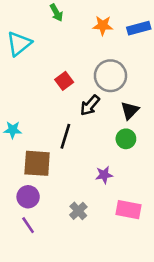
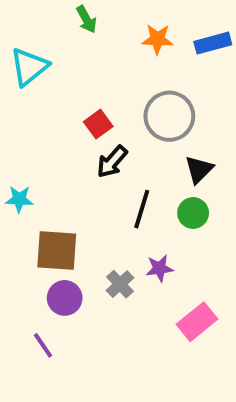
black arrow: (90, 105) -> (112, 162), moved
black line: (65, 136) -> (142, 209), moved
purple circle: (28, 197) -> (65, 298), moved
pink rectangle: (128, 210) -> (197, 322), turned -50
gray cross: (78, 211) -> (120, 284), moved

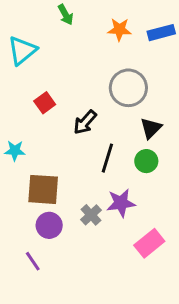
red square: (98, 124) -> (45, 103), moved
purple star: (159, 268) -> (121, 203), size x1.4

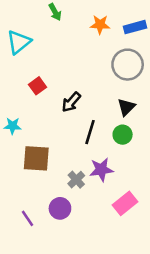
gray circle: (128, 88) -> (128, 65), moved
purple circle: (49, 225) -> (60, 208), moved

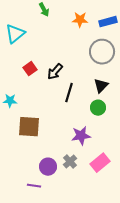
black arrow: (71, 102) -> (55, 72), moved
black line: (90, 132) -> (69, 93), moved
gray cross: (76, 180) -> (70, 162), moved
purple line: (27, 218) -> (34, 186), moved, turned -48

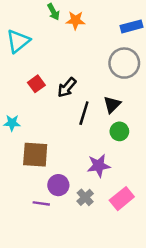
orange star: (80, 20) -> (75, 20), moved
black triangle: (101, 86) -> (112, 105), moved
purple circle: (48, 167) -> (58, 185), moved
purple line: (34, 186) -> (41, 203), moved

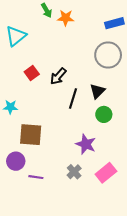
purple star: (99, 166) -> (86, 144), turned 30
purple circle: (58, 185) -> (16, 161), moved

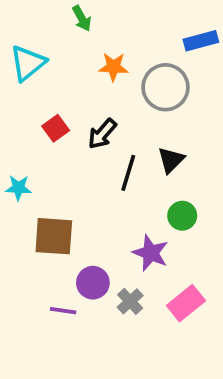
orange star: (66, 18) -> (113, 67), moved
gray circle: (108, 55) -> (165, 87), moved
green circle: (104, 114) -> (182, 216), moved
purple circle: (16, 161) -> (93, 283), moved

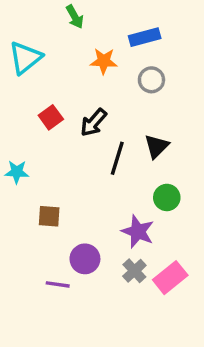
blue rectangle: (201, 41) -> (145, 37), moved
gray circle: (165, 87) -> (151, 80), size x0.6
brown square: (54, 236) -> (49, 216), size x0.6
gray cross: (130, 301) -> (134, 271), moved

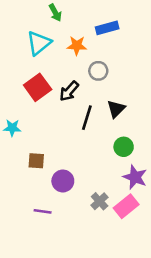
cyan triangle: (25, 58) -> (39, 43), moved
gray circle: (151, 80) -> (98, 71), moved
red square: (51, 117) -> (38, 87), size x1.5
purple star: (138, 232) -> (135, 177), moved
purple circle: (85, 259) -> (63, 181), moved

